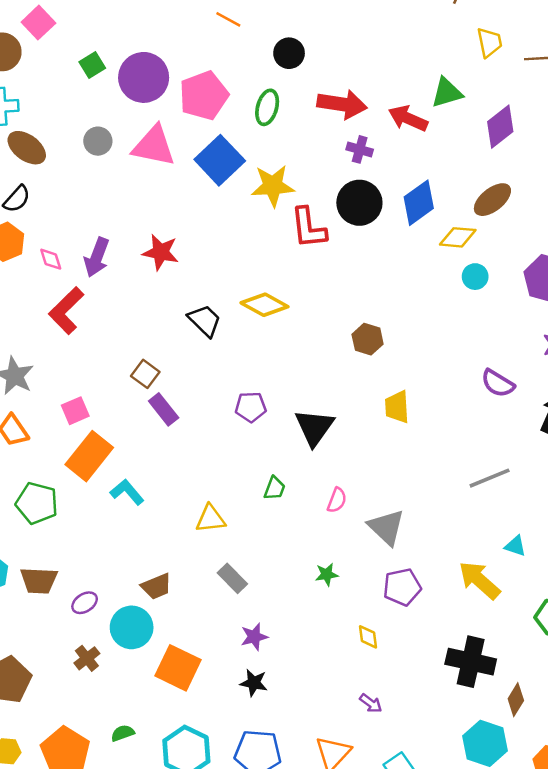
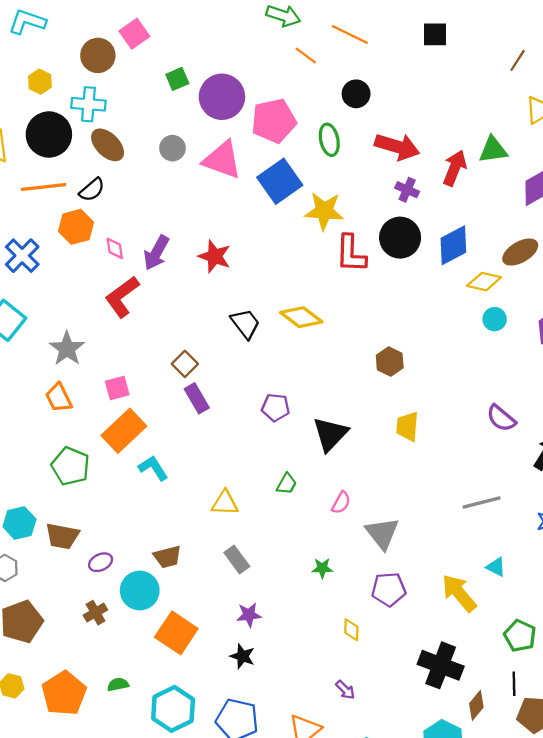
green ellipse: (267, 107) -> (329, 140), turned -36
red arrow: (408, 118) -> (455, 168), turned 80

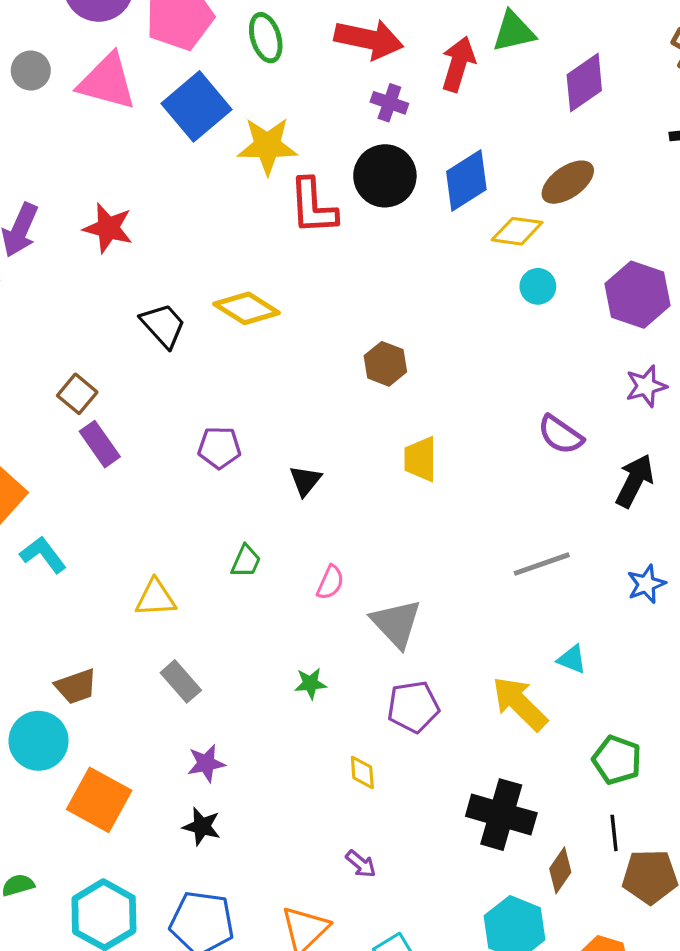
black triangle: (330, 434) -> (305, 481), size x0.6

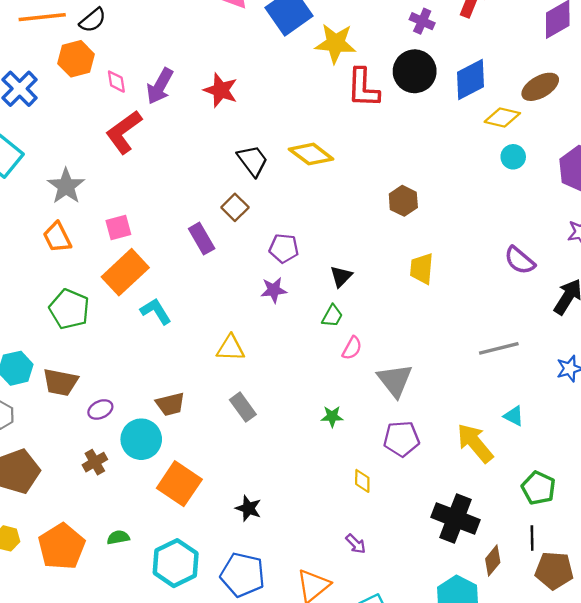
brown square: (77, 394) -> (235, 207), moved
green trapezoid: (246, 561) -> (332, 316), moved
purple star: (206, 763) -> (274, 290), moved

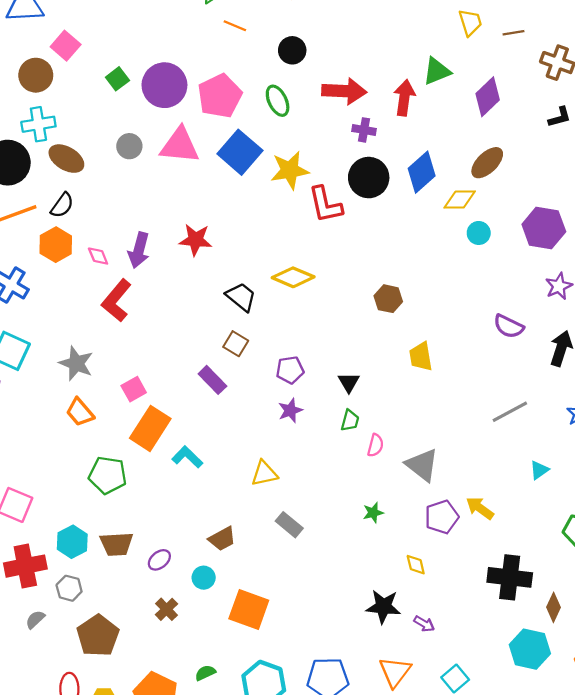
cyan triangle: (514, 416) -> (539, 470), turned -48
cyan circle: (141, 439) -> (204, 578), size x0.6
yellow arrow: (475, 443) -> (480, 508), moved, size x0.7
black star: (248, 508) -> (383, 607), moved, size x1.4

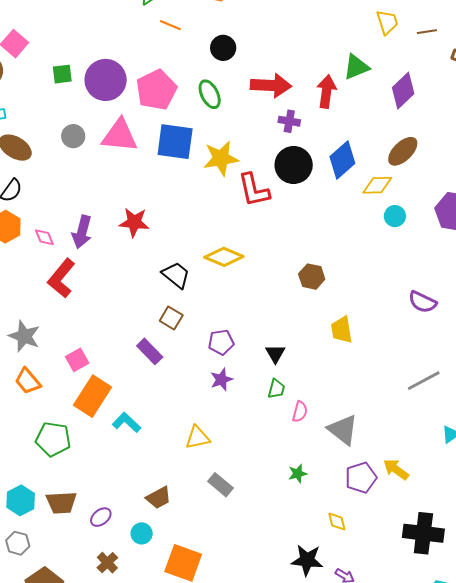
green square: (117, 79) -> (62, 74), turned 30
blue square: (240, 152) -> (175, 142), turned -33

